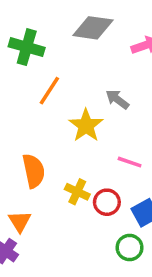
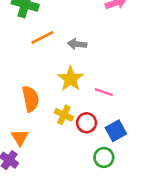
orange line: (49, 91) -> (42, 37), turned 30
gray arrow: (117, 99) -> (77, 44), moved, turned -30
yellow star: (86, 125) -> (71, 79), moved

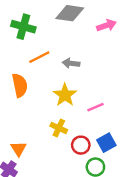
pink line: (104, 92) -> (95, 107), turned -42
orange semicircle: (30, 99) -> (20, 85), moved
red circle: (87, 123) -> (81, 145), moved

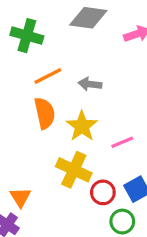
orange semicircle: (20, 85) -> (45, 113), moved
yellow cross: (59, 128) -> (74, 170), size x1.5

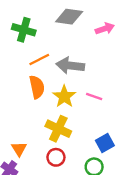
gray arrow: (90, 84) -> (70, 66), size x1.6
pink line: (122, 142) -> (94, 96), moved, turned 42
red circle: (103, 192) -> (56, 157), moved

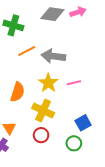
pink arrow: (105, 29) -> (78, 12), moved
orange semicircle: (37, 87) -> (17, 92), moved, turned 30
pink line: (94, 96) -> (74, 83), turned -32

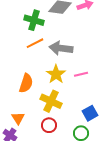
green cross: (13, 25) -> (34, 20), moved

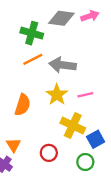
yellow cross: (51, 101) -> (73, 125), moved

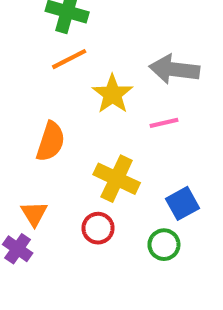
gray arrow: (63, 65) -> (174, 69), moved
yellow star: (57, 95) -> (112, 94), moved
yellow cross: (73, 125) -> (117, 179), moved

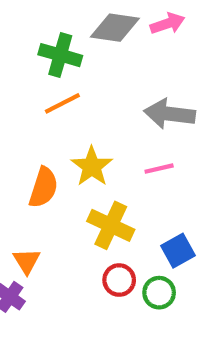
yellow star: (112, 94) -> (92, 166), moved
red circle: (98, 228) -> (119, 280), moved

